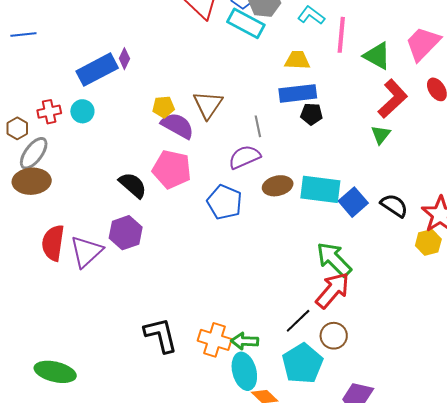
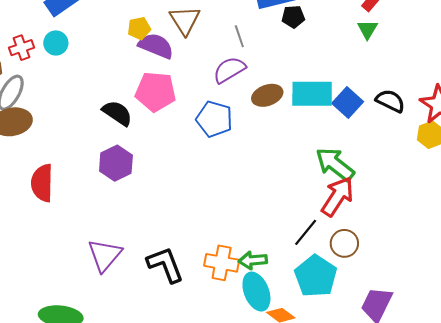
purple triangle: (86, 252) -> (105, 255), moved

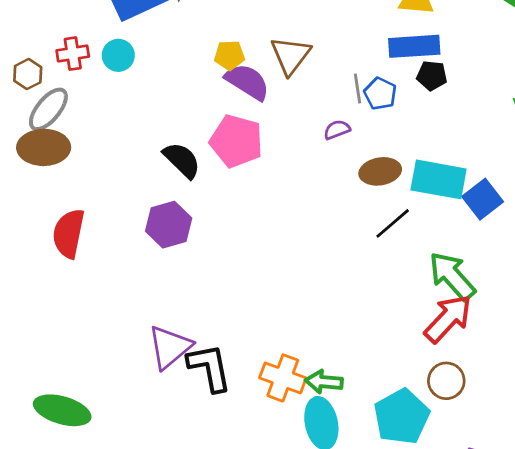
purple semicircle: (229, 70) -> (337, 130), size x0.6
blue pentagon: (214, 119) -> (380, 94), moved, size x0.7
black line: (306, 232) -> (393, 223), moved
purple triangle: (105, 255) -> (170, 347), moved

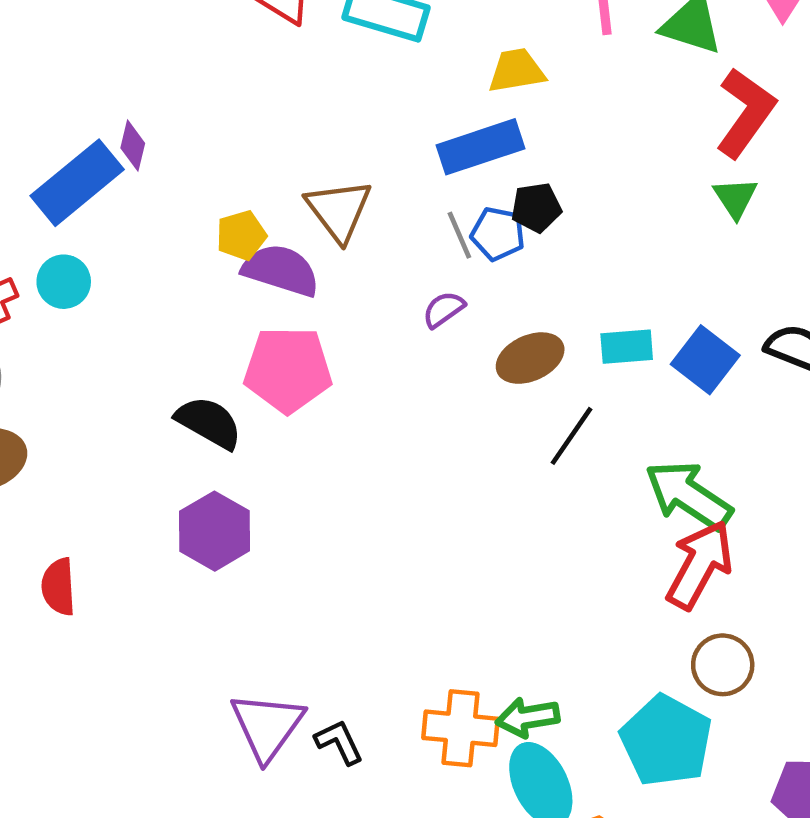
blue rectangle: (414, 46) -> (481, 147), moved
black pentagon: (432, 76) -> (536, 207), moved
cyan rectangle: (439, 179) -> (627, 347), size x0.6
red semicircle: (69, 233) -> (58, 587), size x0.7
black L-shape: (209, 367) -> (339, 742), size x0.6

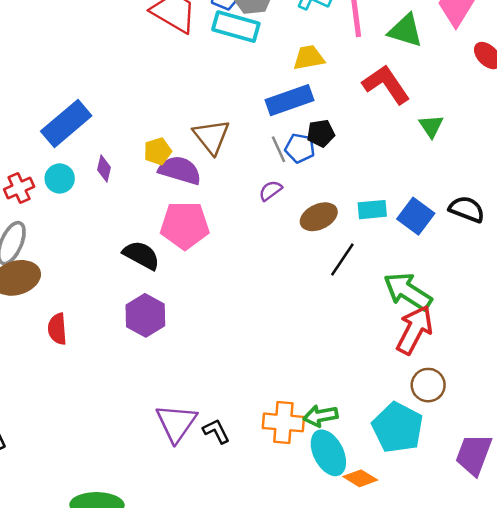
red L-shape: (746, 113) -> (386, 84), moved, turned -69
purple diamond: (133, 146) -> (104, 169), moved
red semicircle: (58, 587) -> (57, 329), moved

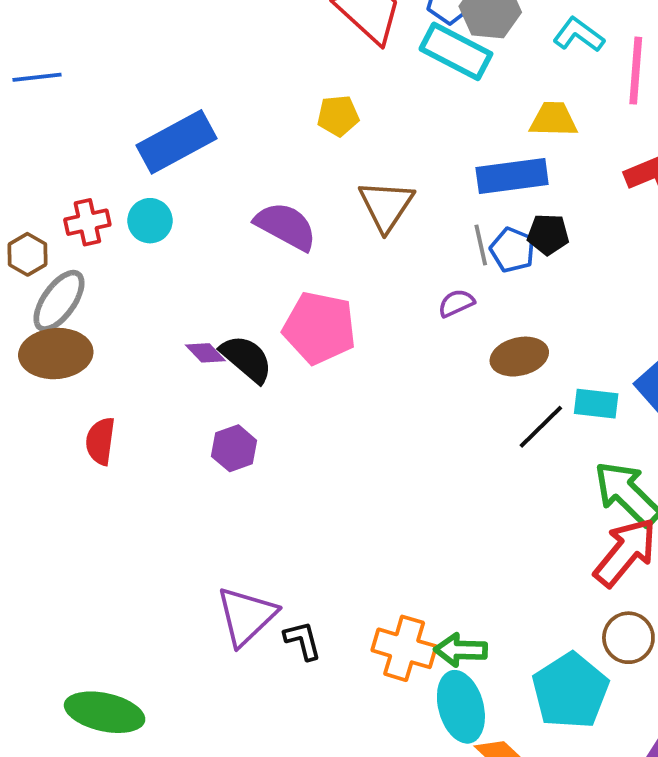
yellow pentagon: (158, 151) -> (338, 116), moved
purple diamond: (104, 169) -> (205, 353), moved, turned -68
purple semicircle: (180, 170) -> (286, 226), moved
cyan rectangle: (372, 210) -> (596, 404), moved
purple hexagon: (145, 315) -> (234, 448), size x0.7

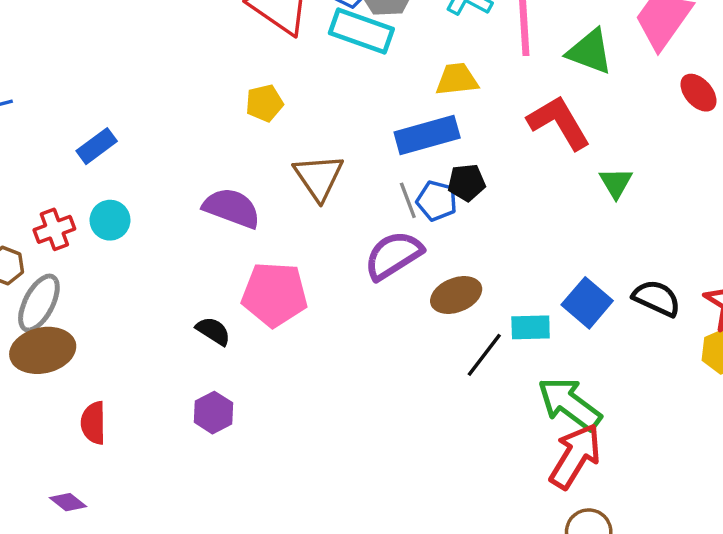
blue rectangle: (177, 142) -> (97, 146), moved, size x0.6
purple semicircle: (456, 303) -> (393, 255), size x1.8
purple diamond: (205, 353) -> (68, 502), moved
black semicircle: (246, 359) -> (213, 331), size x0.7

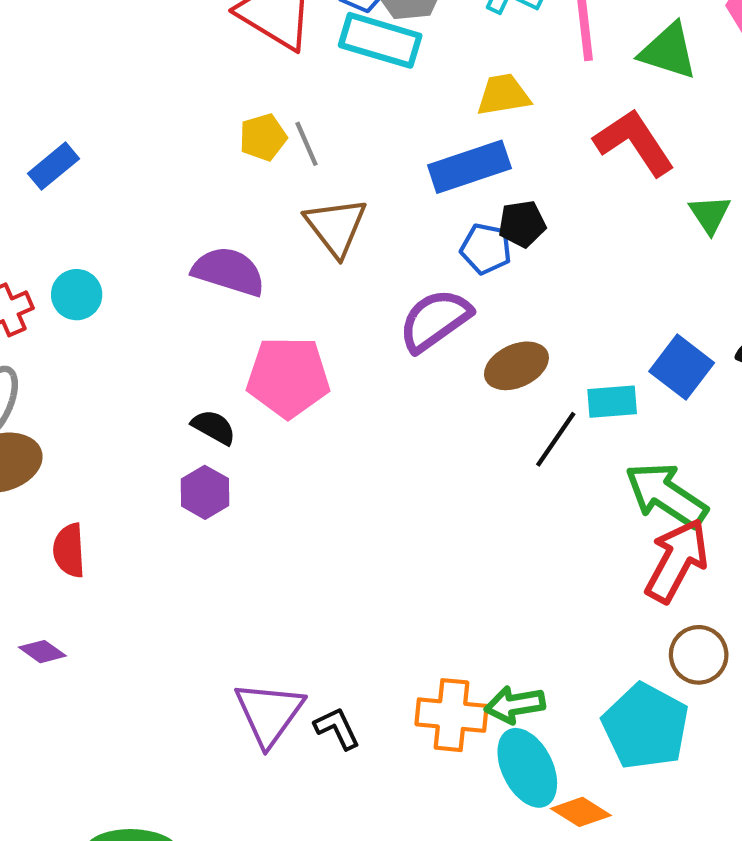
blue rectangle: (97, 146) -> (54, 166), moved
gray line: (408, 200) -> (306, 144), moved
purple hexagon: (213, 413) -> (205, 492), moved

